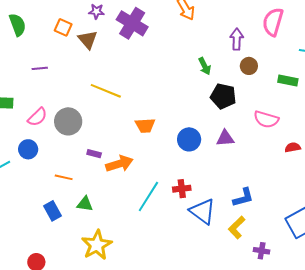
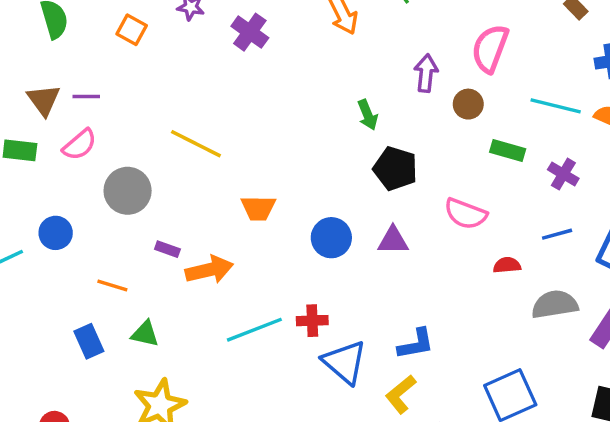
purple cross: (132, 23) -> (250, 32), size x0.7
brown triangle: (88, 40) -> (44, 100), moved
brown circle: (249, 66) -> (468, 104), moved
pink semicircle: (37, 117) -> (80, 145), moved
cyan line: (148, 197) -> (254, 330), turned 32

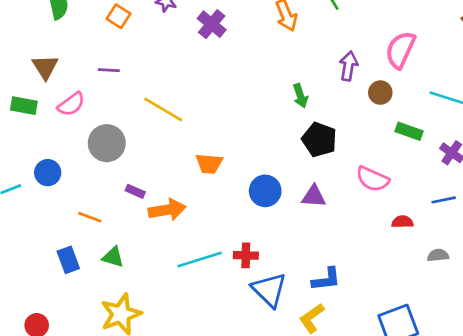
purple line: (86, 97) -> (109, 70), moved
gray semicircle: (555, 304) -> (438, 255), size x0.6

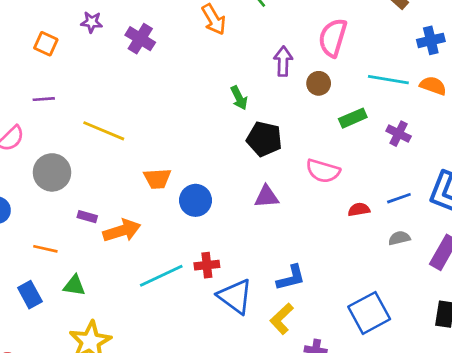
green rectangle: (409, 131) -> (353, 118), turned -35
blue circle: (265, 191) -> (195, 200), moved
blue line: (444, 200) -> (399, 198), moved

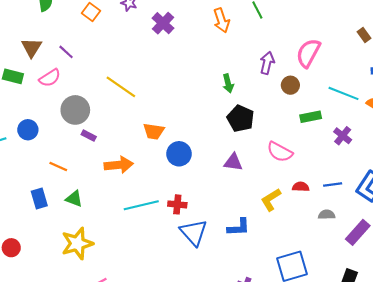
purple line: (44, 99) -> (66, 52), moved, turned 35
purple rectangle: (87, 217) -> (89, 136), moved
yellow L-shape: (282, 319) -> (271, 200), moved

